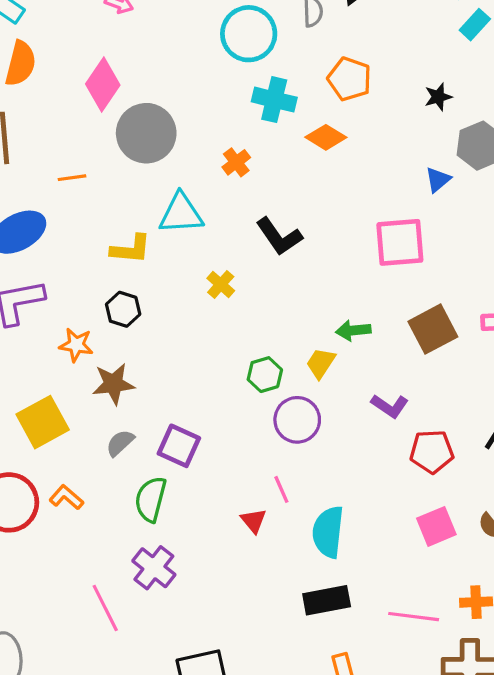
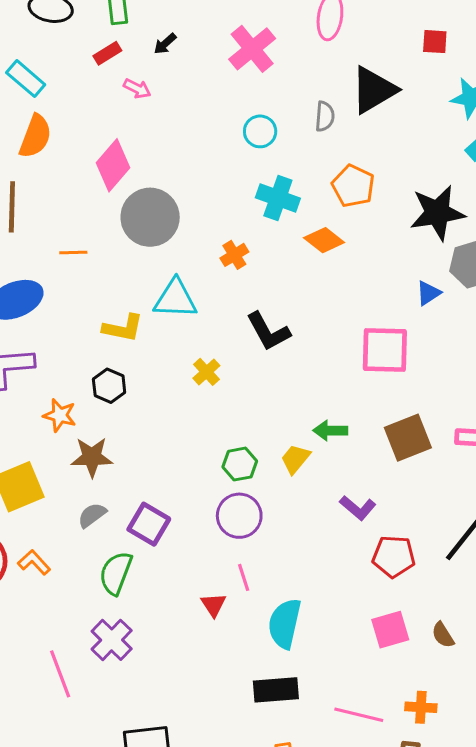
cyan circle: (249, 34) -> (260, 131), size x0.6
black star: (438, 97) -> (437, 213), size x2.0
purple circle: (297, 420) -> (239, 516), moved

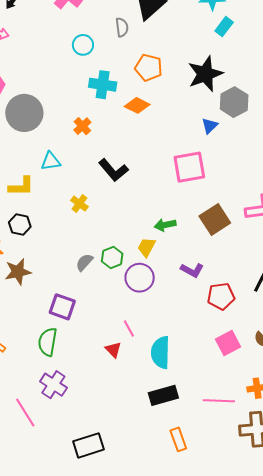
cyan triangle: (175, 299) -> (51, 161), size x0.7
gray semicircle: (92, 515) -> (84, 262), moved
purple circle: (239, 516) -> (140, 278), moved

